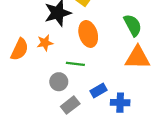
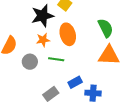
orange star: (45, 43) -> (43, 40), moved
gray circle: (59, 82) -> (30, 62), moved

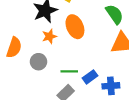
green line: (56, 59) -> (69, 71), moved

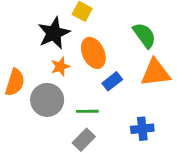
gray circle: (38, 62) -> (47, 100), size x1.5
blue rectangle: (90, 77) -> (112, 81), moved

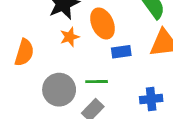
blue rectangle: (112, 81) -> (121, 52), turned 30
gray circle: (47, 100) -> (59, 90), moved

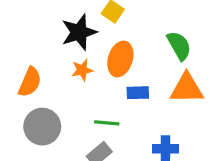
orange ellipse: (103, 23) -> (120, 59), turned 36
gray circle: (59, 90) -> (42, 127), moved

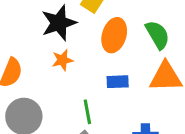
orange ellipse: (120, 59) -> (114, 35), moved
green line: (107, 123) -> (87, 112), turned 75

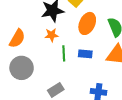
green line: (87, 112) -> (64, 53), moved

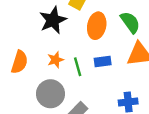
orange star: (52, 35) -> (56, 60), moved
gray circle: (22, 68) -> (50, 94), moved

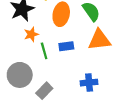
orange star: (56, 60) -> (31, 34), moved

